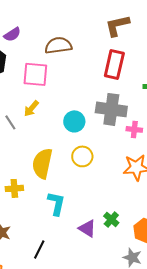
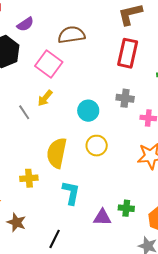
pink square: (35, 74) -> (49, 64), turned 32
gray cross: (111, 109) -> (125, 98), size x0.6
green cross: (111, 219) -> (126, 208), turned -35
purple triangle: (87, 228) -> (102, 217), turned -30

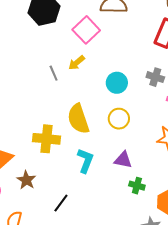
yellow semicircle: (57, 153) -> (78, 119), turned -40
yellow cross: (29, 178) -> (46, 139), size x1.5
purple triangle: (102, 217) -> (123, 160), moved

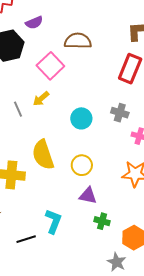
yellow circle: (119, 119) -> (82, 165), moved
cyan L-shape: (85, 161) -> (53, 221), moved
black line: (61, 203) -> (26, 239), turned 36

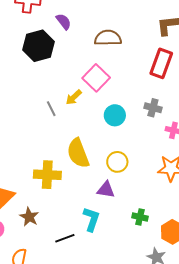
purple semicircle: (34, 23) -> (64, 22), turned -102
pink square: (50, 66) -> (96, 78), moved
purple triangle: (88, 196) -> (106, 190), moved

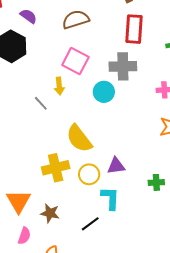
yellow arrow: (74, 97) -> (59, 86), turned -36
gray cross: (153, 108) -> (123, 66), moved, size x1.5
yellow circle: (117, 162) -> (89, 174), moved

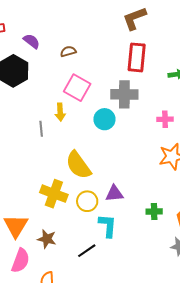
brown semicircle: (76, 19) -> (68, 51), moved, size x0.6
gray line: (41, 103) -> (41, 129), turned 35
yellow cross: (56, 168) -> (54, 194), turned 32
pink semicircle: (24, 236) -> (20, 261), size x1.4

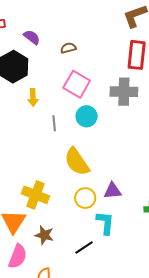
yellow arrow: (60, 112) -> (33, 98), moved
cyan circle: (104, 119) -> (87, 116), moved
gray line: (41, 129) -> (54, 123), moved
yellow cross: (54, 194) -> (35, 195), moved

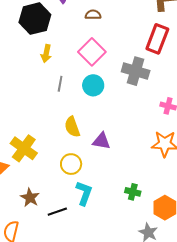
yellow semicircle: (77, 162) -> (72, 127), size x0.7
purple triangle: (113, 191) -> (102, 141), moved
brown star: (44, 235) -> (30, 198), moved

